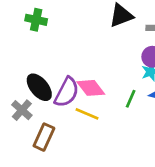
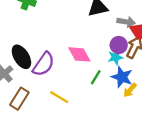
pink diamond: (91, 88) -> (79, 54), moved
yellow line: (87, 114) -> (59, 97), moved

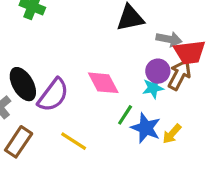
blue star: (122, 77) -> (146, 128), moved

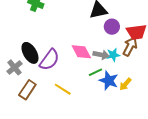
gray arrow: (169, 39) -> (101, 55), moved
purple circle: (158, 71) -> (112, 27), moved
green line: (125, 115) -> (95, 72), turned 32

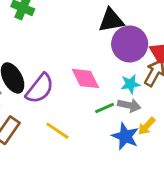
purple circle: (112, 27) -> (130, 44), size x1.6
gray arrow: (101, 55) -> (129, 105), moved
blue star: (109, 81) -> (125, 136), moved

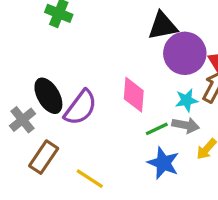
pink diamond: (85, 78) -> (134, 95), turned 32
yellow line: (57, 131) -> (90, 179), moved
blue star: (125, 136) -> (163, 163), moved

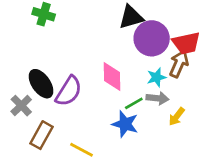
blue star: (163, 163) -> (125, 124), moved

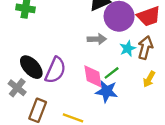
brown arrow: (179, 64) -> (145, 48), moved
pink diamond: (112, 77) -> (93, 76), moved
gray arrow: (157, 98) -> (97, 39), moved

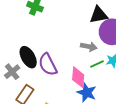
purple semicircle: (55, 70) -> (48, 65), turned 115
green line: (112, 73) -> (97, 64), moved

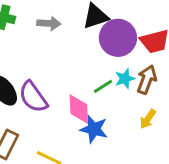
gray arrow: (89, 47) -> (49, 23), moved

